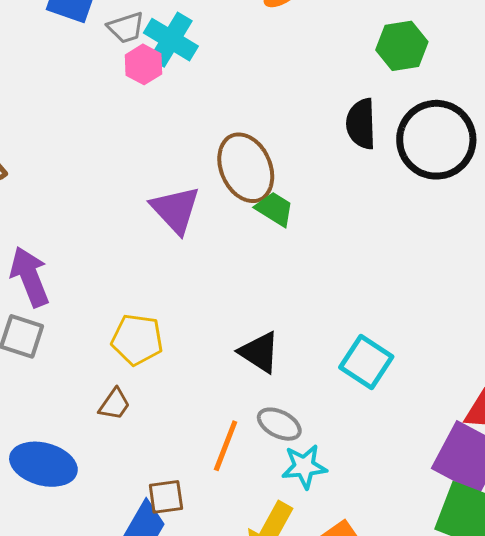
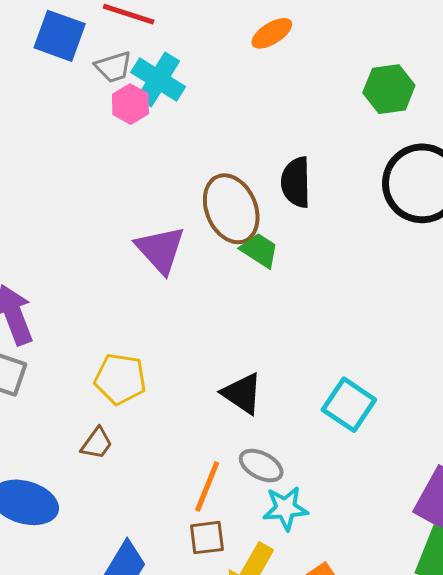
black semicircle: (361, 124) -> (296, 182), moved
brown square: (166, 497) -> (207, 538), moved

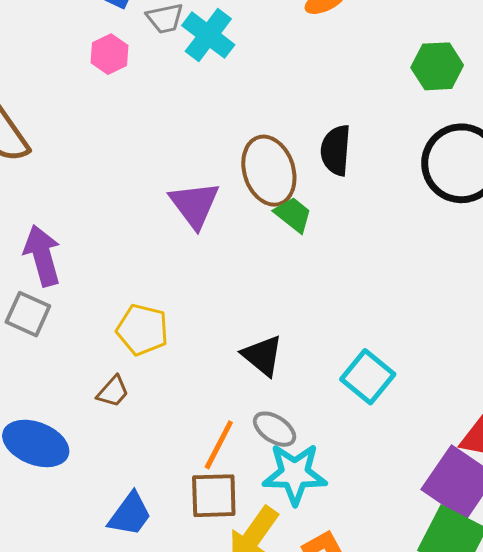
pink hexagon: (130, 104) -> (109, 54), moved
cyan star: (285, 508) -> (295, 474), size x1.4
brown square: (207, 538) -> (214, 496), size x1.4

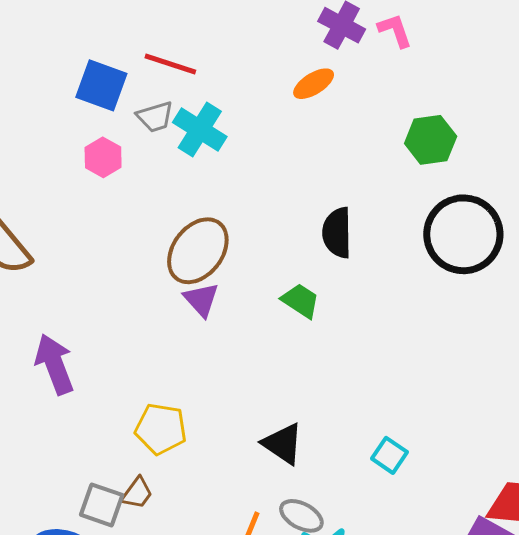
brown ellipse: (269, 171) -> (198, 251), moved, turned 60
purple triangle: (194, 205) -> (201, 300), size x0.7
gray square: (28, 314) -> (102, 505), moved
cyan square: (368, 377) -> (389, 455), size x0.7

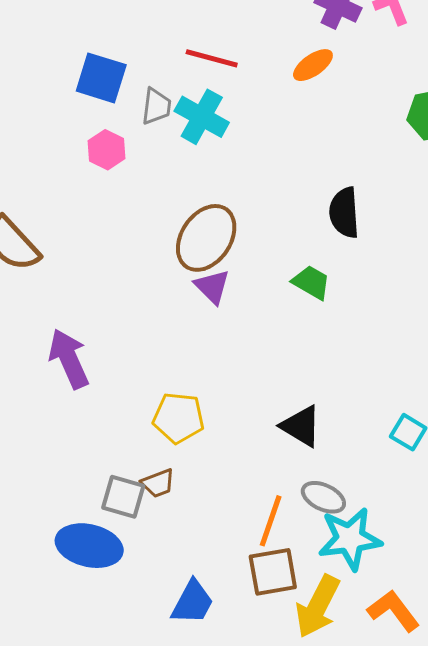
red line: (170, 64) -> (212, 58), moved
gray trapezoid: (155, 117) -> (156, 106), turned -63
brown trapezoid: (137, 493) -> (158, 483), turned 36

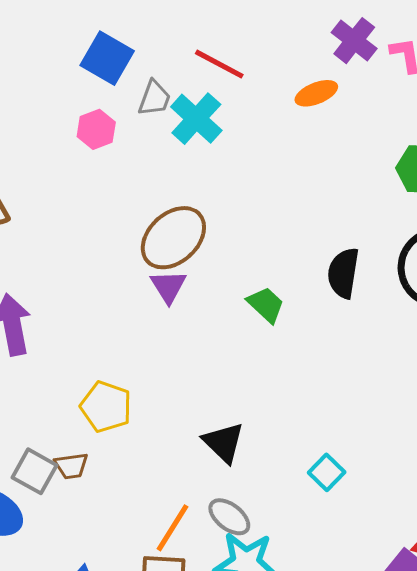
black semicircle: (344, 213) -> (343, 273), moved

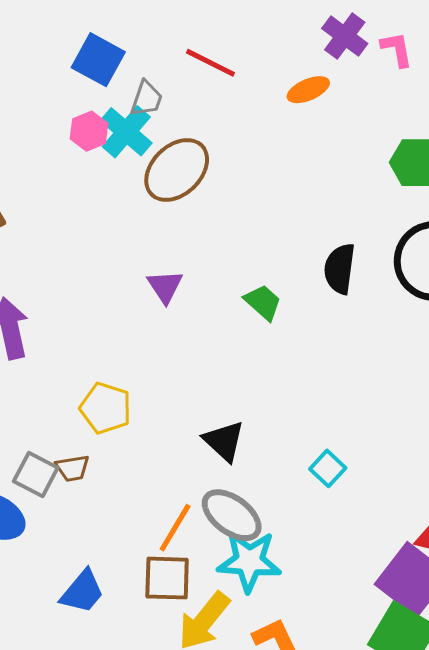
cyan cross: (196, 119) -> (126, 132), moved
brown ellipse: (173, 238) -> (177, 170), moved
gray ellipse: (229, 517) -> (232, 515), size x1.4

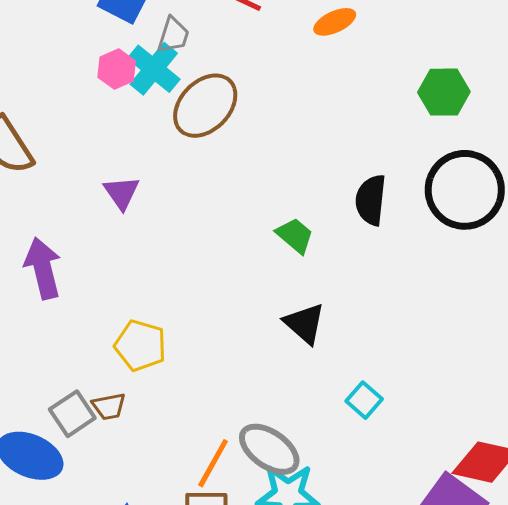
purple triangle: (165, 286) -> (122, 193), moved
black triangle: (224, 441) -> (305, 323), moved
gray square: (36, 475) -> (72, 414), turned 30

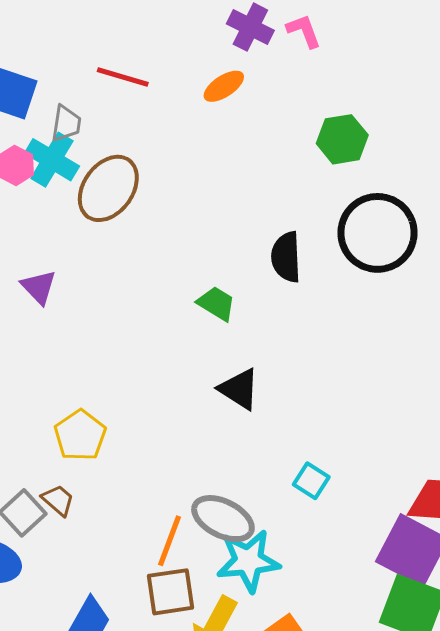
yellow pentagon: (140, 346) -> (80, 435), turned 30
cyan square: (364, 400) -> (311, 481), moved
brown trapezoid: (109, 406) -> (58, 500), turned -120

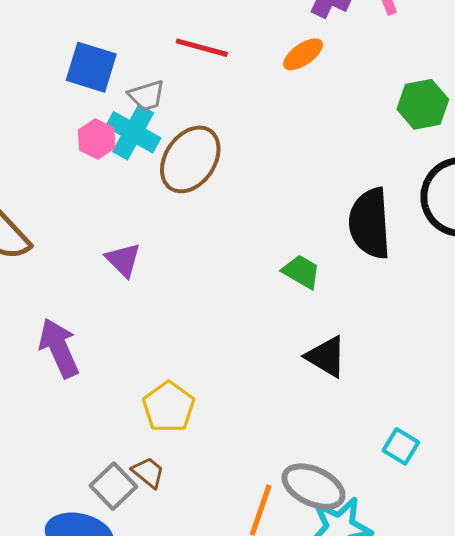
gray trapezoid: (66, 123) -> (146, 96), turned 66
black semicircle: (286, 257) -> (370, 223), size x1.4

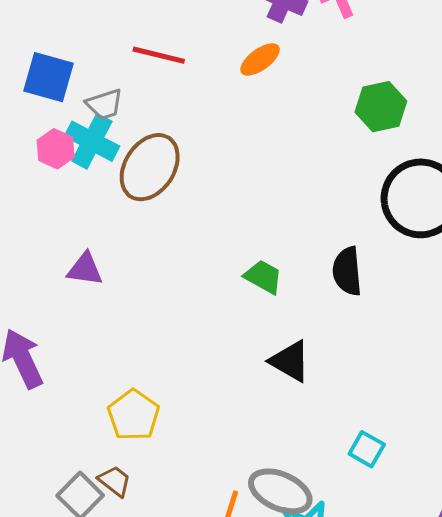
black semicircle: (370, 223) -> (347, 271), moved, size x0.7
purple triangle: (123, 260) -> (85, 269), turned -36

